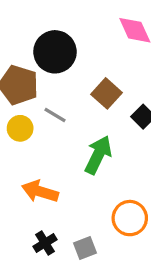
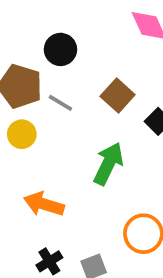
black circle: (55, 52) -> (60, 49), size x0.7
gray line: (55, 115) -> (60, 103), moved

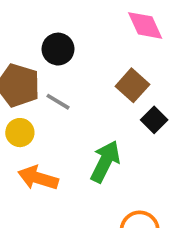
brown square: (118, 96) -> (132, 85), moved
orange arrow: (44, 204) -> (38, 178), moved

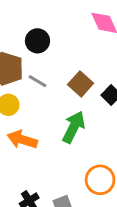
brown square: (132, 85) -> (81, 84), moved

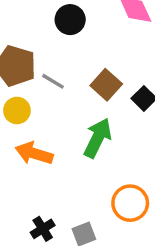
black circle: (37, 41) -> (70, 20), moved

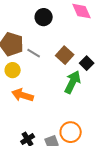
green arrow: (98, 138) -> (73, 82), moved
orange circle: (130, 203) -> (71, 132), moved

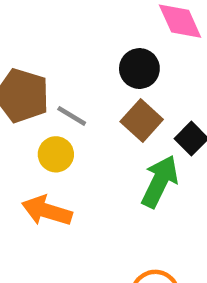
black circle: (44, 17) -> (139, 69), moved
yellow circle: (13, 70) -> (56, 154), moved

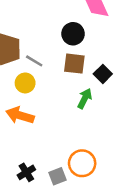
brown square: (142, 120) -> (74, 64), turned -35
green arrow: (160, 181) -> (85, 99), size x0.7

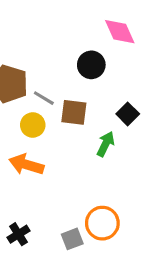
brown square: (74, 64) -> (74, 112), moved
black cross: (26, 172) -> (18, 234), moved

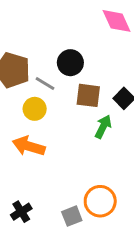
black circle: (91, 65) -> (70, 63), moved
brown square: (74, 112) -> (88, 95), moved

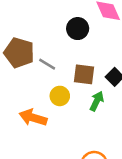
black circle: (70, 63) -> (78, 29), moved
yellow circle: (35, 109) -> (60, 96), moved

